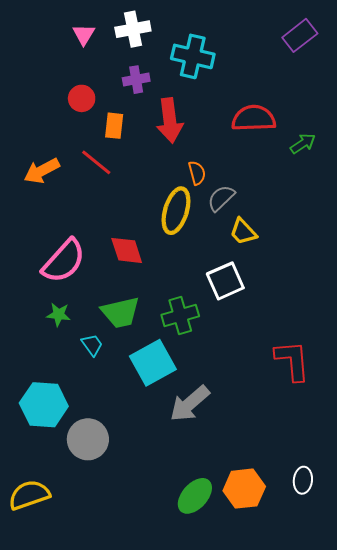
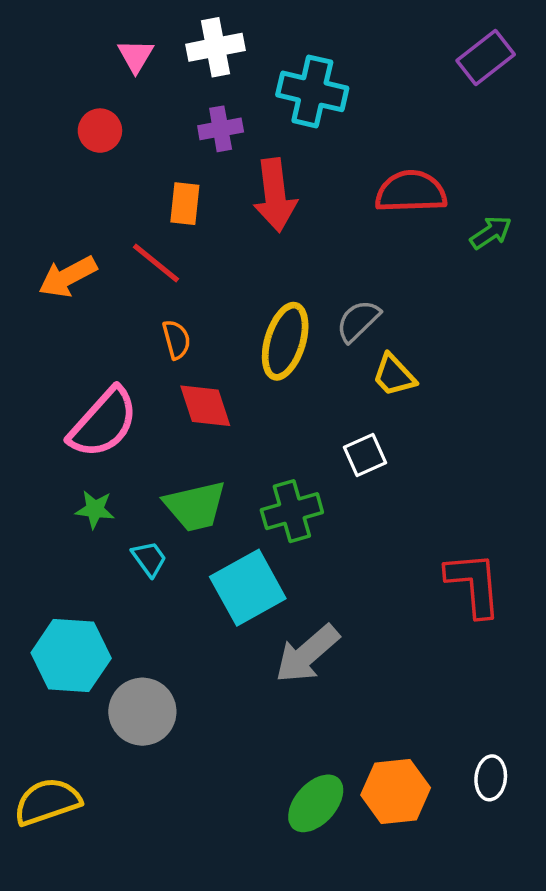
red circle: (82, 98) -> (100, 131), moved
orange semicircle: (197, 173) -> (176, 340), moved
white square: (225, 281) -> (365, 455), size x0.7

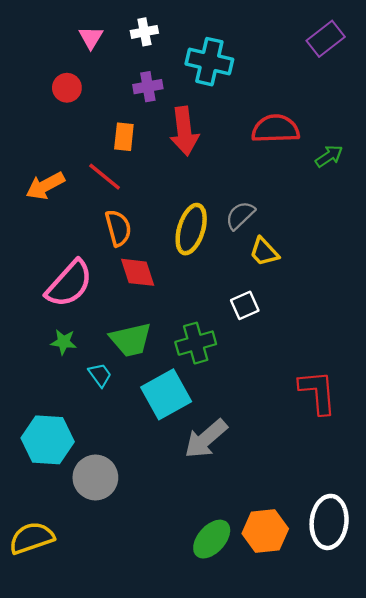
white cross: (215, 47) -> (144, 32), size x0.7
orange semicircle: (176, 340) -> (118, 228), size x1.4
white ellipse: (491, 778) -> (329, 522), size x1.8

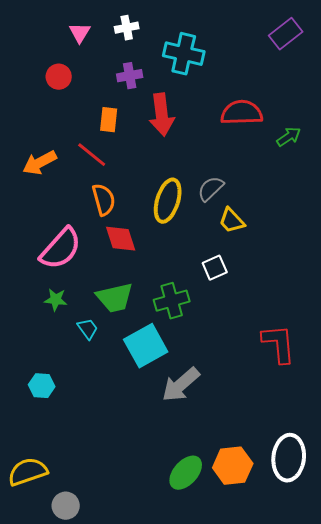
cyan hexagon: (48, 440) -> (42, 386), size x0.6
gray circle: (95, 477) -> (66, 506), moved, size x0.7

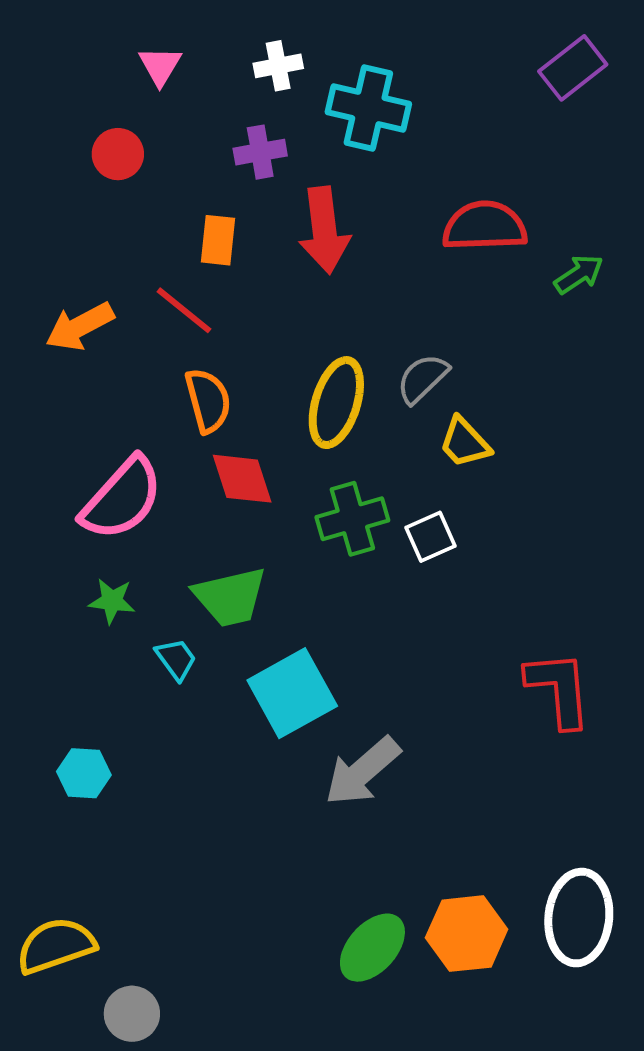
white cross: (127, 28) -> (278, 66), moved
green cross: (172, 301) -> (352, 519), moved

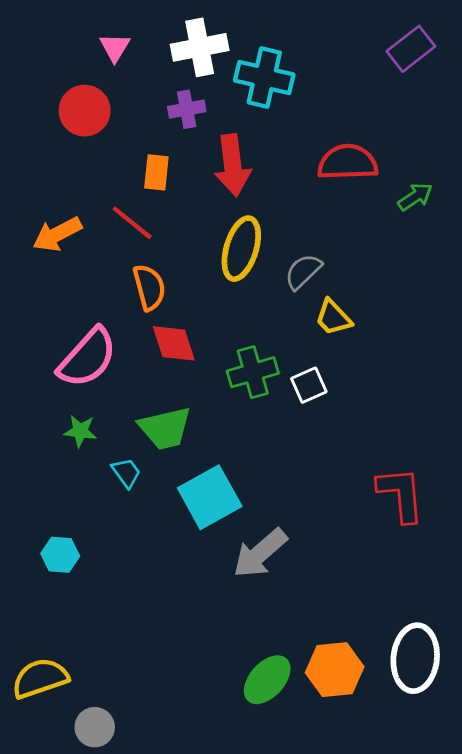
white cross: (278, 66) -> (200, 47), size x1.6
red circle: (118, 154) -> (85, 111), size x1.4
yellow ellipse: (336, 403) -> (241, 249), moved

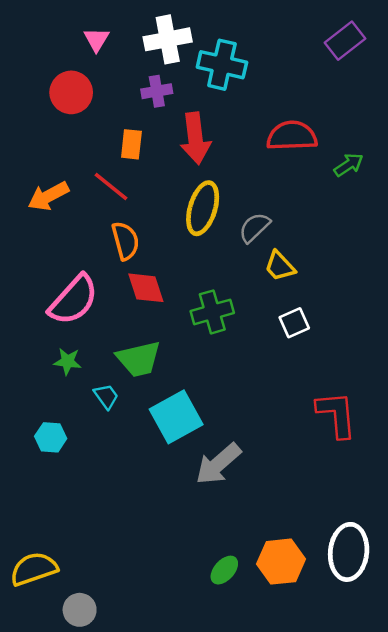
white square: (309, 385) -> (294, 323), moved
cyan hexagon: (60, 555) -> (51, 437), moved
green ellipse: (267, 680) -> (224, 570), size x0.7

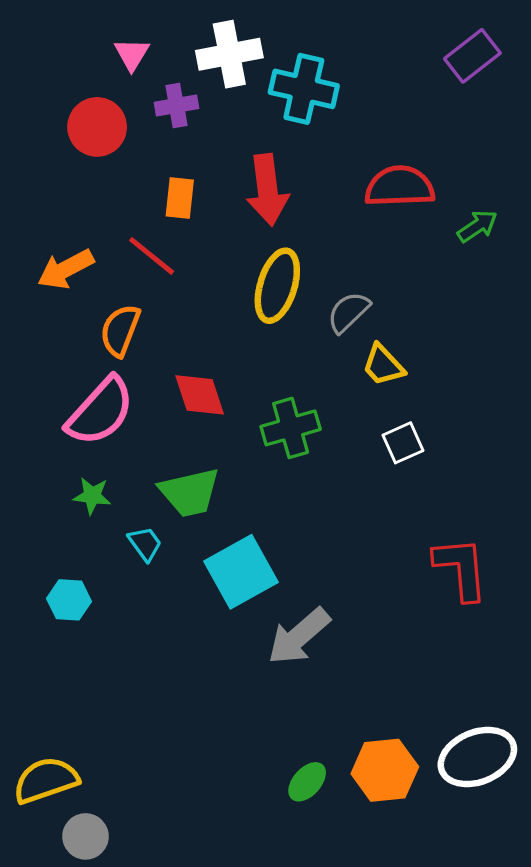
purple cross: (157, 91) -> (176, 105), moved
orange semicircle: (125, 241) -> (120, 330), moved, turned -144
white ellipse: (349, 552) -> (477, 757), turned 62
gray circle: (80, 610) -> (85, 836), moved

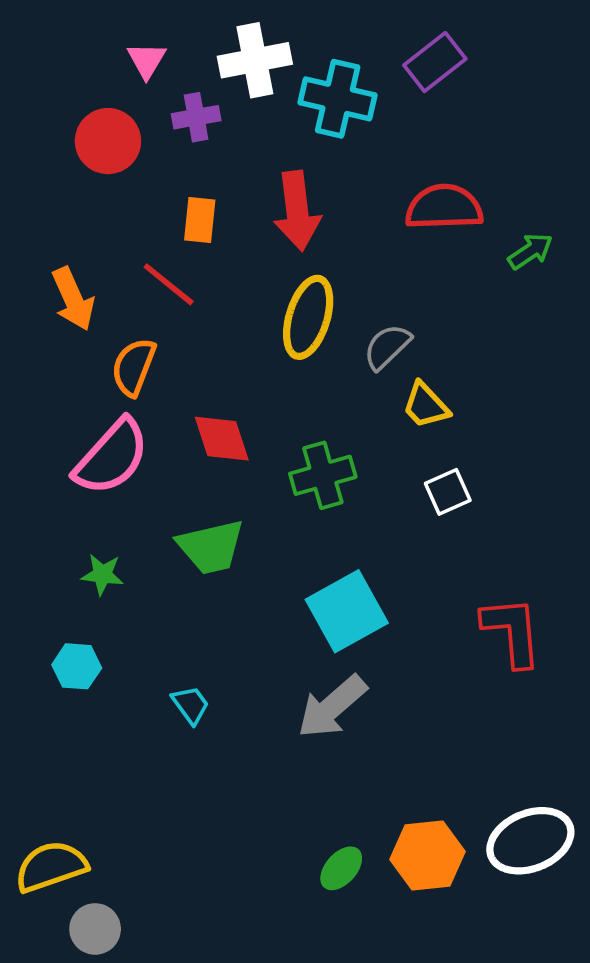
purple rectangle: (472, 56) -> (435, 62), moved
orange arrow: (66, 269) -> (73, 299), turned -86
green star: (92, 496) -> (102, 574), moved
cyan trapezoid: (145, 544) -> (191, 705), moved
cyan square: (241, 572) -> (347, 611), moved

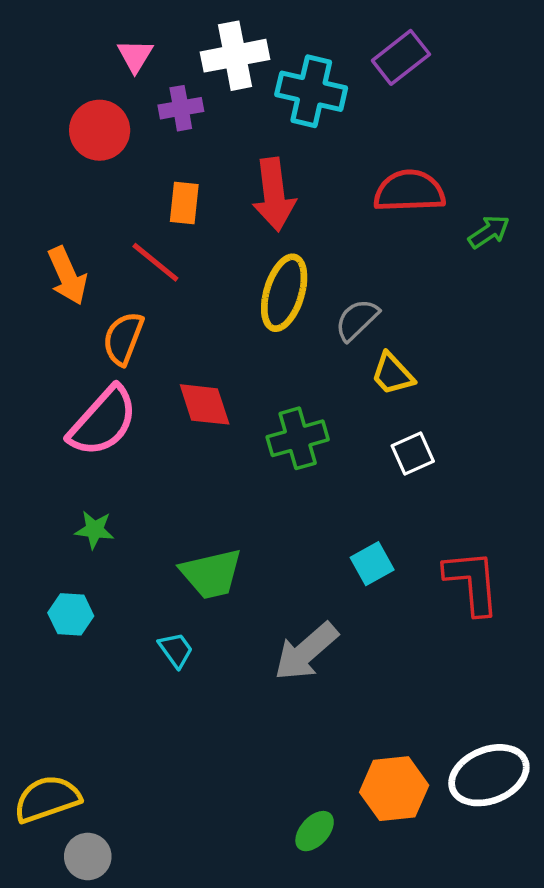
green trapezoid: (211, 547) -> (211, 574), moved
cyan square: (347, 611) -> (372, 564), moved, size x0.6
green ellipse: (341, 868) -> (315, 831), moved

